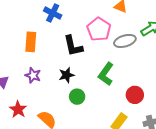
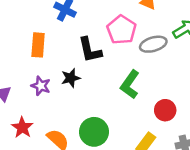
black star: (66, 75) -> (71, 78), moved
green circle: (77, 97) -> (94, 132), moved, size x1.5

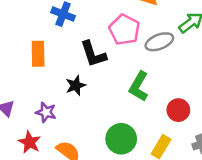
purple star: (41, 86) -> (46, 112), moved
green circle: (94, 132) -> (121, 139), moved

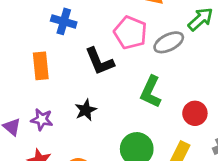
black star: (76, 85) -> (86, 110), moved
purple star: (46, 112) -> (42, 120), moved

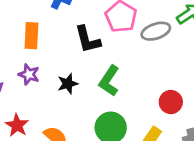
green L-shape: (151, 92) -> (109, 81), moved
purple star: (42, 120) -> (29, 74), moved

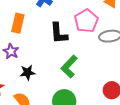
black star: (68, 84) -> (28, 72), moved

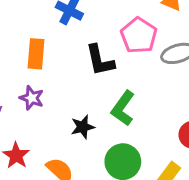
black star: (28, 72) -> (83, 127), moved

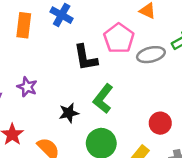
orange rectangle: (36, 54) -> (24, 25), moved

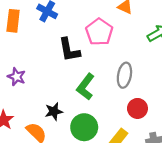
gray ellipse: (151, 55) -> (124, 75), moved, turned -65
black star: (69, 113) -> (54, 111), moved

